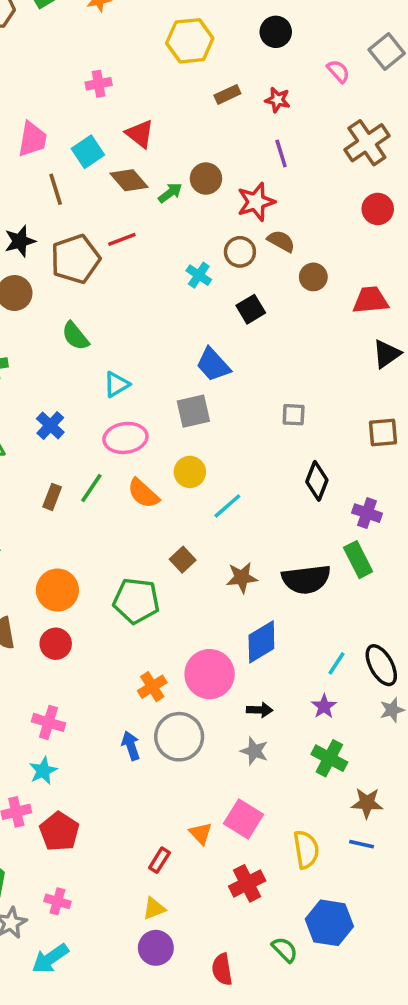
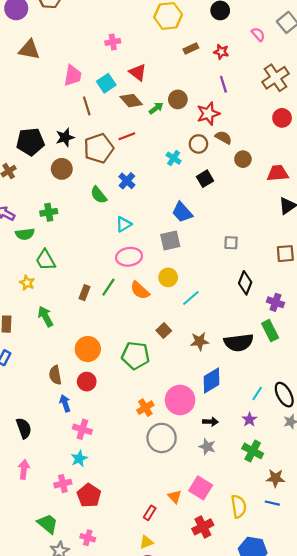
blue cross: (50, 425) -> (127, 181), moved
blue arrow: (131, 746) -> (65, 403), moved

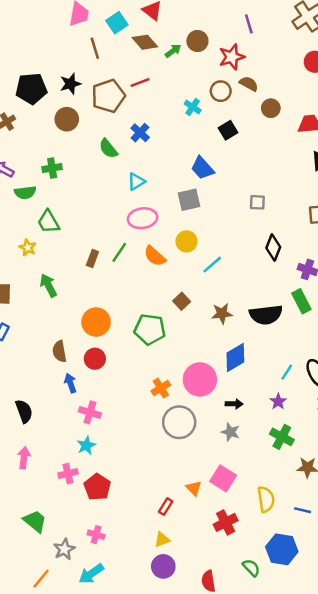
blue line: (272, 503) -> (303, 510), moved
green trapezoid: (48, 524) -> (35, 521), moved

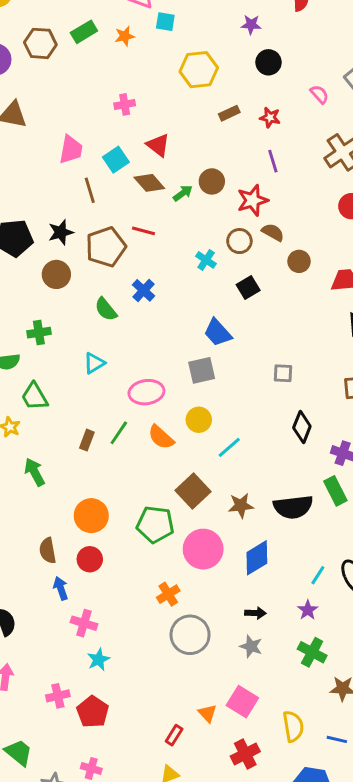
red line: (140, 83) -> (144, 231), turned 36
cyan triangle: (136, 182) -> (94, 363), moved
brown square: (182, 301) -> (193, 491), size x1.6
pink circle: (200, 379) -> (203, 549), moved
cyan star: (86, 445) -> (99, 659), moved

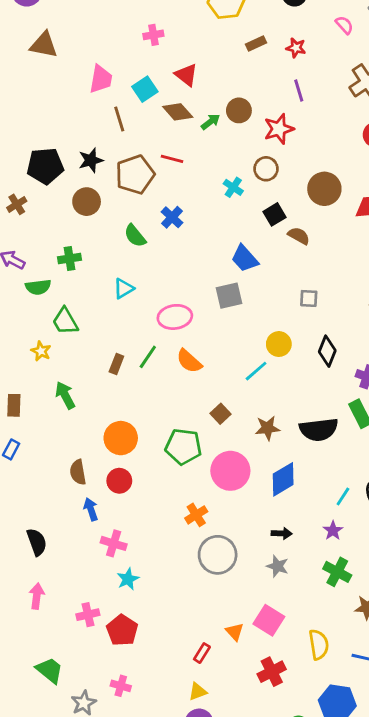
brown semicircle: (273, 232) -> (299, 236), moved
brown circle: (299, 261) -> (324, 189), size x1.5
yellow circle: (199, 420) -> (279, 344), moved
brown square: (193, 491) -> (220, 414), size x0.6

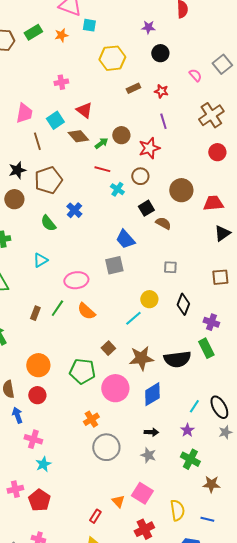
red line: (172, 159) -> (102, 169), moved
brown star: (267, 428) -> (141, 358), size x1.4

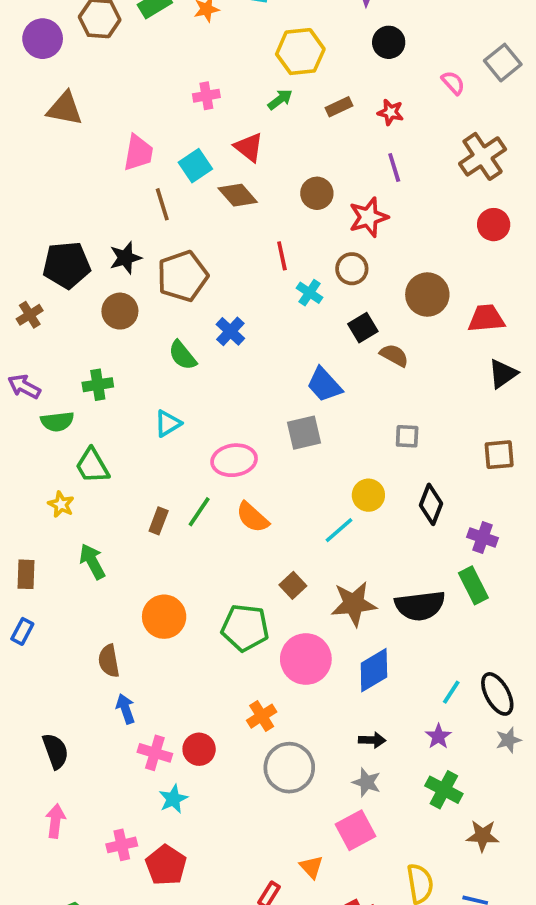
green arrow: (101, 143) -> (280, 99), moved
red line: (102, 169) -> (282, 256), turned 63
red circle: (37, 395) -> (199, 749), moved
pink square: (142, 493) -> (356, 830), moved, turned 30

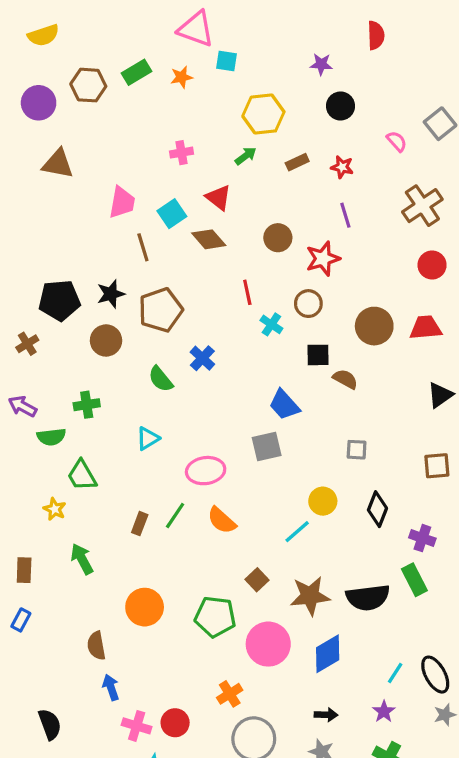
red trapezoid: (486, 318) -> (426, 328), moved
black square: (363, 328) -> (318, 355), turned 30

